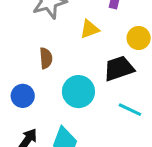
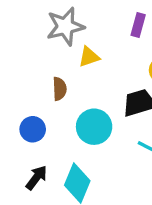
yellow triangle: (90, 29) -> (89, 57), moved

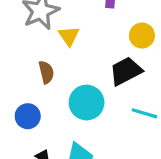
yellow triangle: (89, 57) -> (69, 36), turned -35

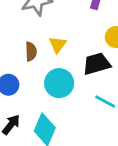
yellow triangle: (69, 36) -> (58, 45), moved

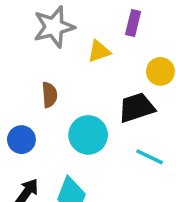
yellow triangle: (58, 45) -> (99, 51), moved, turned 36

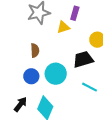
purple rectangle: (133, 23) -> (75, 13), moved
blue circle: (21, 140) -> (31, 76), moved

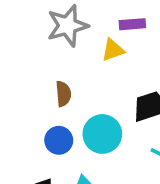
purple rectangle: (75, 13) -> (132, 24), turned 72

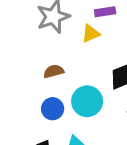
brown semicircle: (63, 94) -> (54, 71), turned -96

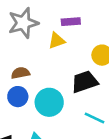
blue circle: (53, 109) -> (18, 97), moved

